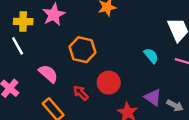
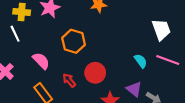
cyan semicircle: (151, 56) -> (141, 61), moved

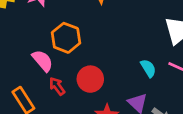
pink semicircle: (41, 61) -> (43, 61), moved

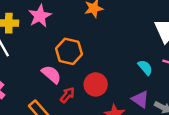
red arrow: (57, 86) -> (67, 95), turned 84

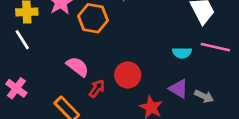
orange hexagon: (69, 51) -> (93, 18), moved
cyan semicircle: (145, 68) -> (182, 53), turned 133

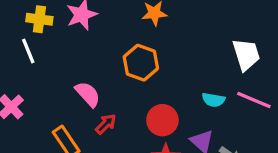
orange hexagon: (93, 18) -> (141, 63), moved
red circle: (128, 75) -> (162, 120), moved

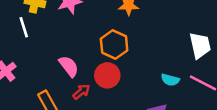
red circle: (162, 120) -> (107, 75), moved

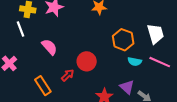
orange hexagon: (114, 45) -> (123, 40), moved
pink semicircle: (69, 66) -> (49, 47), moved

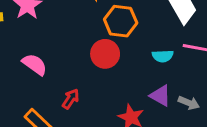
orange hexagon: (123, 40) -> (121, 21), moved
red circle: (87, 61) -> (105, 54), moved

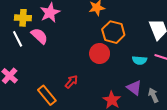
pink semicircle: (35, 64) -> (39, 36), moved
gray arrow: (189, 103) -> (153, 95), turned -144

